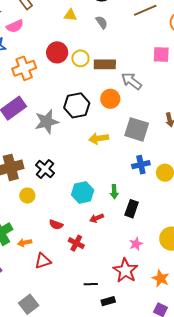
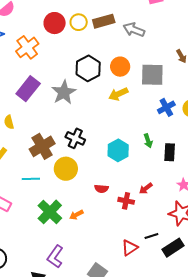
orange circle: (110, 99) -> (120, 67), moved
yellow circle: (27, 196) -> (66, 169), size x1.5
red arrow: (97, 218) -> (146, 188), moved
red triangle: (43, 261) -> (130, 248), moved
black rectangle: (108, 301) -> (173, 248), size x1.5

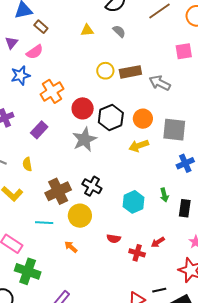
red circle: (55, 23) -> (83, 108), moved
purple rectangle: (28, 89) -> (39, 130), moved, size x0.7
green cross: (50, 212) -> (28, 271), moved, turned -30
orange arrow: (76, 215) -> (71, 247), moved, turned 64

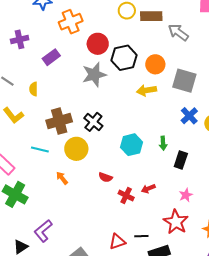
blue cross: (185, 163) -> (189, 116), turned -30

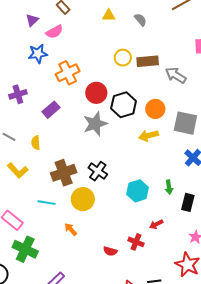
red semicircle: (106, 177) -> (110, 251), moved
red arrow: (148, 189) -> (156, 224), moved

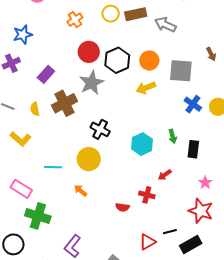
blue star: (38, 54) -> (23, 35), moved
orange cross: (68, 73) -> (75, 20), moved, size x0.7
brown cross: (64, 173) -> (65, 103), moved

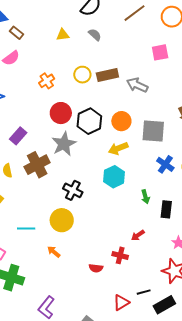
cyan hexagon: (142, 144) -> (114, 177), moved

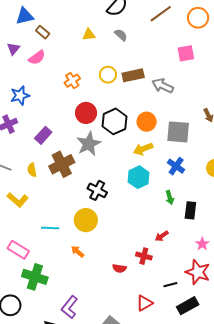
blue cross: (165, 164) -> (176, 166), moved
black line: (144, 292) -> (170, 285), moved

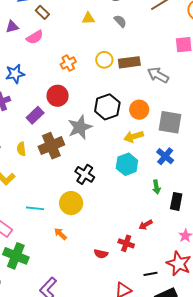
purple triangle: (13, 49) -> (12, 27), turned 32
red circle: (86, 113) -> (58, 96), moved

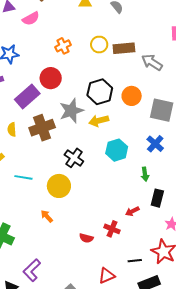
purple rectangle: (35, 115) -> (27, 96), size x1.4
yellow arrow: (134, 136) -> (99, 121), moved
black rectangle: (176, 201) -> (157, 198), moved
cyan line: (35, 208) -> (23, 177), moved

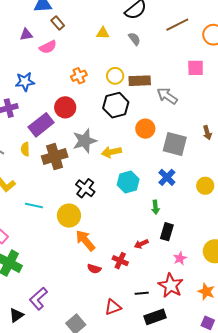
black hexagon: (100, 92) -> (116, 105), moved
yellow semicircle: (12, 129) -> (25, 149), moved
orange arrow: (47, 216) -> (85, 241), moved, size x1.6

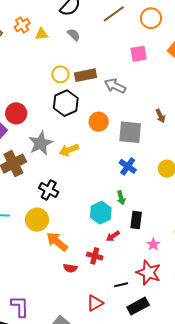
orange cross: (79, 76) -> (22, 25), moved
cyan hexagon: (128, 182) -> (101, 213), moved
purple L-shape: (38, 299) -> (20, 306), turned 140

